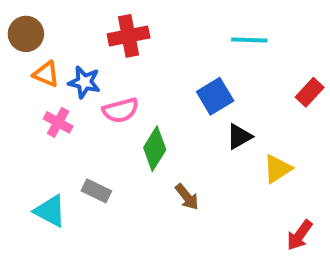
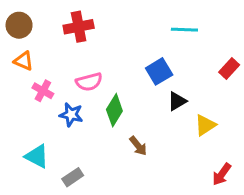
red cross: (129, 36) -> (79, 27), moved
orange triangle: (46, 74) -> (23, 61), moved
blue star: (84, 82) -> (71, 115), moved
gray rectangle: (96, 191) -> (73, 177), moved, turned -60

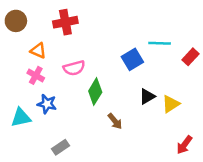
cyan line: (184, 30) -> (160, 43), moved
orange triangle: (23, 61) -> (38, 51), moved
black triangle: (177, 101) -> (147, 96), moved
blue star: (71, 115) -> (47, 104), moved
cyan triangle: (37, 156) -> (21, 118), moved, turned -40

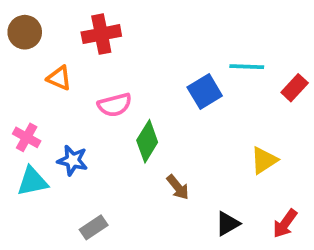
pink cross: (36, 75) -> (27, 137), moved
black triangle: (147, 96) -> (228, 224), moved

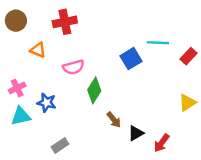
pink cross: (27, 137) -> (17, 88), turned 35
yellow triangle: (264, 160) -> (187, 103), moved
black triangle: (228, 224) -> (136, 133), moved
red arrow: (285, 224) -> (162, 143), moved

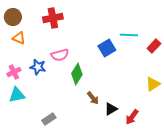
orange triangle: (38, 50) -> (19, 38), moved
blue star: (47, 103) -> (38, 67), moved

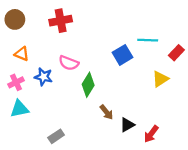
orange triangle: (19, 38) -> (22, 54), moved
pink semicircle: (60, 55) -> (69, 63), turned 36
yellow triangle: (153, 84) -> (160, 79), moved

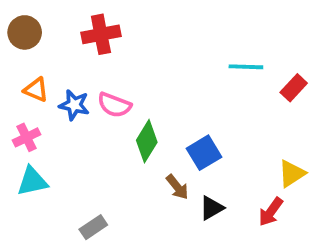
blue square: (123, 55) -> (204, 153), moved
blue star: (43, 77) -> (74, 105), moved
yellow triangle: (160, 79) -> (292, 174), moved
red arrow: (151, 134) -> (271, 212), moved

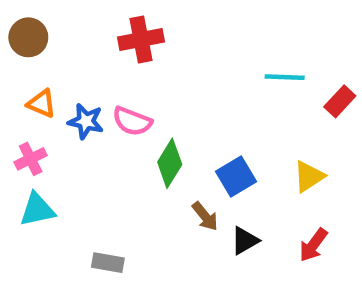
red cross: (101, 34) -> (141, 40), moved
yellow triangle: (292, 174) -> (309, 177), moved
gray rectangle: (93, 227) -> (108, 263), turned 44

